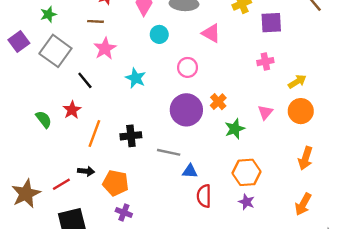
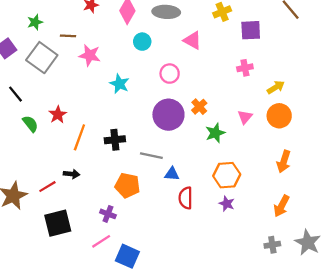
brown line: (96, 21) -> (68, 36), moved
pink star: (105, 49) -> (90, 55), turned -30
black line: (85, 80) -> (16, 94), moved
orange pentagon: (116, 183) -> (127, 185), moved

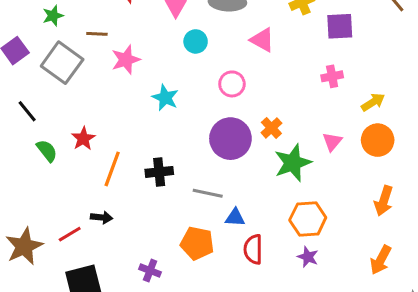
pink star: (90, 55) -> (126, 60), turned -30
green star: (215, 133) -> (293, 163), size x1.4
orange pentagon: (127, 185) -> (197, 243), moved

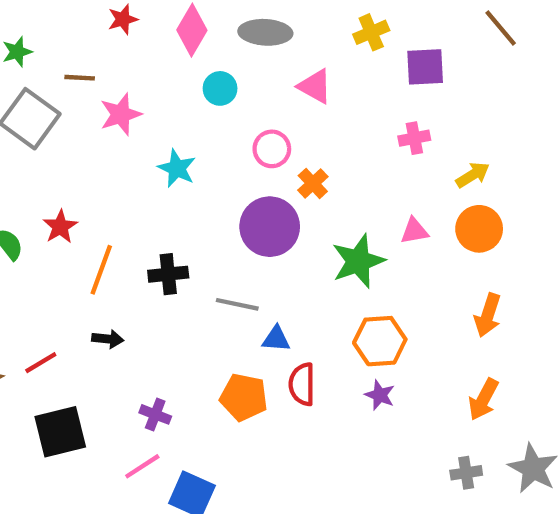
orange cross: (271, 128) -> (313, 183), moved
pink triangle: (332, 142) -> (414, 231), turned 40
black arrow: (102, 217) -> (108, 339), moved
orange pentagon: (197, 243) -> (244, 397), moved

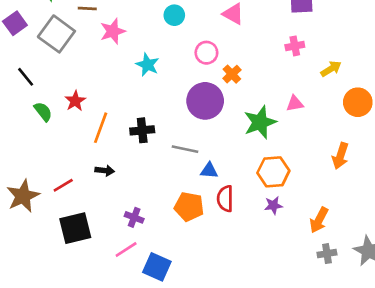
orange circle: (479, 229) -> (358, 102), moved
purple star: (380, 395) -> (273, 205), turned -30
orange arrow: (483, 399) -> (319, 220), moved

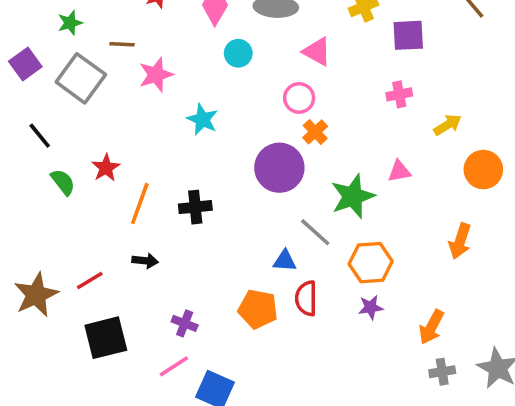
pink circle: (206, 53) -> (299, 98), moved
gray line: (185, 149) -> (315, 232), moved, turned 30

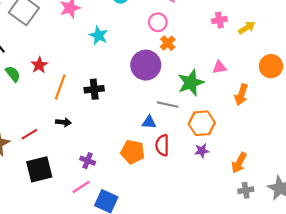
yellow arrow: (448, 125) -> (247, 28), moved
gray line: (315, 232) -> (168, 105), turned -30
orange arrow: (460, 241) -> (241, 95), moved

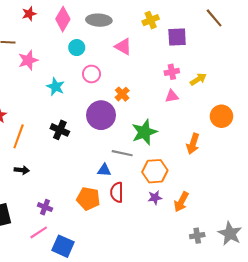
pink circle: (158, 22) -> (91, 74), moved
pink triangle: (219, 67) -> (172, 96), moved
black cross: (94, 89) -> (60, 130), moved, turned 30
orange arrow: (239, 163) -> (181, 202), moved

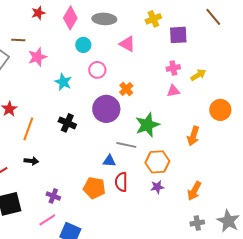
orange arrow: (181, 202) -> (194, 191), moved

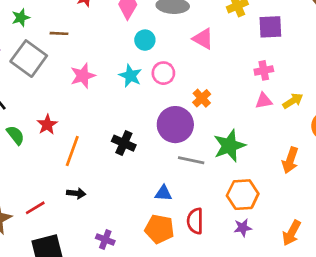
pink star: (37, 57) -> (83, 76), moved
yellow arrow: (198, 75) -> (293, 101), moved
cyan star: (63, 82) -> (130, 76), moved
gray line: (126, 145) -> (191, 160), moved
blue triangle: (109, 161) -> (163, 193), moved

